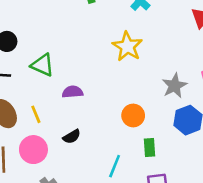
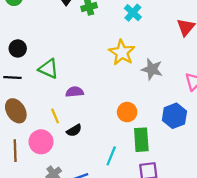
gray star: (175, 86) -> (152, 69), moved, turned -30
yellow line: (36, 114) -> (55, 116), moved
green rectangle: (149, 148) -> (141, 140), size x1.5

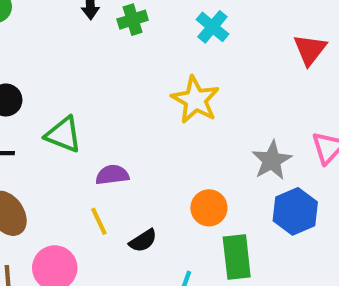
gray star: (152, 69) -> (272, 160), moved, turned 30
yellow line: (55, 116) -> (99, 221), moved
black semicircle: (74, 130) -> (143, 241), moved

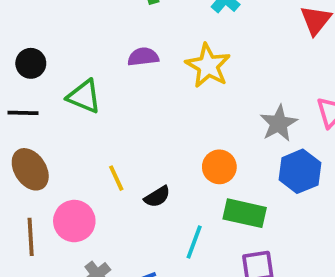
purple semicircle: (112, 175) -> (143, 57), moved
green rectangle: (237, 257) -> (245, 213), turned -72

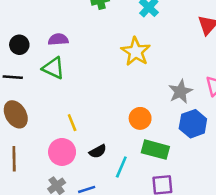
purple semicircle: (143, 57) -> (58, 39), moved
black semicircle: (157, 197) -> (98, 151), moved
pink circle: (74, 221) -> (62, 152), moved

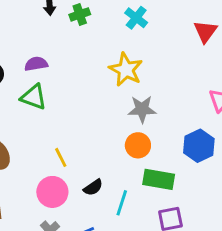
gray star: (180, 92) -> (142, 109), moved, turned 30

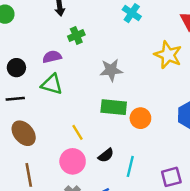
green cross: (80, 14) -> (76, 35), moved
yellow star: (126, 70) -> (168, 55), moved
gray star: (142, 109) -> (111, 70), moved
green rectangle: (159, 179) -> (114, 107), moved

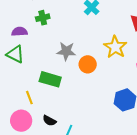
green rectangle: (114, 107) -> (50, 79), moved
orange circle: (140, 118) -> (88, 64), moved
black semicircle: (106, 155) -> (49, 121), turned 56

